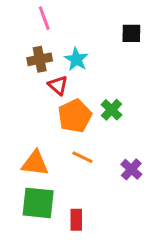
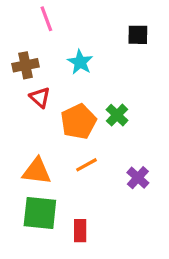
brown cross: (40, 59) -> (26, 65), moved
red triangle: (58, 85) -> (40, 97), moved
orange line: (82, 157) -> (87, 165), turned -55

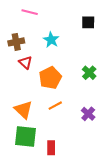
pink line: (46, 19) -> (30, 12), turned -56
green cross: (117, 115) -> (89, 73), moved
orange triangle: (37, 171) -> (23, 110), turned 36

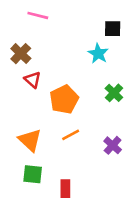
cyan star: (51, 40) -> (98, 54), moved
brown cross: (16, 42) -> (21, 54), turned -35
green square: (25, 136) -> (33, 174), size x0.7

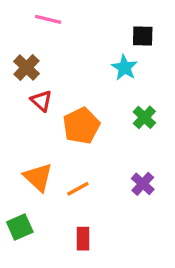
orange line: (71, 135) -> (78, 189), moved
green square: (33, 174) -> (20, 227), moved, turned -30

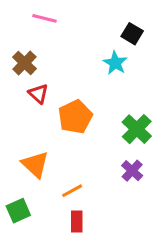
black square: (143, 36) -> (132, 34), turned 30
green cross: (144, 117) -> (137, 129), moved, size x1.4
orange line: (78, 189) -> (72, 191), moved

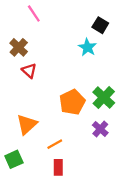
pink line: (44, 18) -> (34, 14), turned 42
orange pentagon: (75, 117) -> (72, 102), moved
orange triangle: (35, 165) -> (27, 124), turned 35

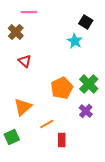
pink line: (34, 14) -> (29, 12), turned -56
brown cross: (19, 47) -> (16, 32), moved
red rectangle: (58, 167) -> (62, 140), moved

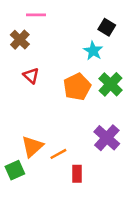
green cross: (89, 84) -> (111, 84), moved
orange pentagon: (62, 88) -> (77, 87), moved
orange triangle: (23, 107) -> (32, 146), moved
purple cross: (86, 111) -> (107, 138), size x1.5

